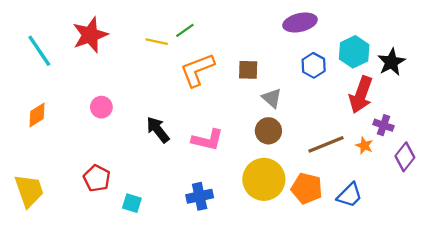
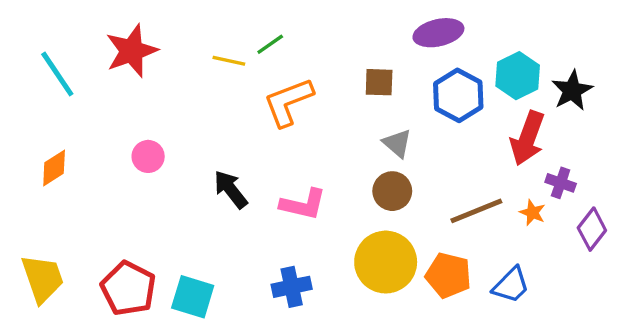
blue hexagon: (314, 65) -> (458, 95), size x1.4
brown square: (248, 70) -> (379, 82), moved
red pentagon: (97, 178) -> (128, 288), moved, size x1.4
cyan square: (132, 203) -> (193, 297), size x1.5

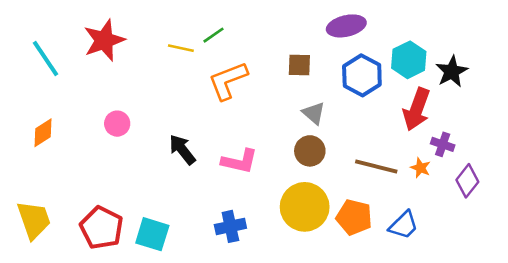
brown line: (476, 211) -> (376, 167), turned 36

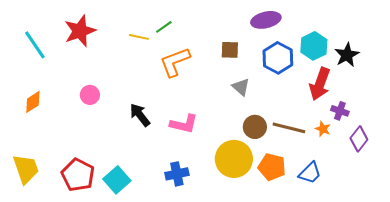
brown circle: (310, 151) -> (255, 127), moved
cyan square: (152, 234) -> (117, 180), turned 32

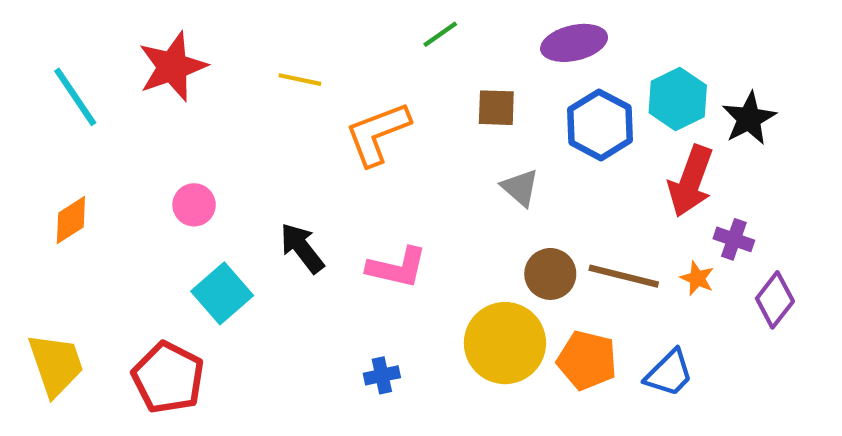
green line: (164, 27) -> (440, 34), moved
blue cross: (177, 174) -> (382, 375), size x0.7
cyan square: (117, 180) -> (222, 293), moved

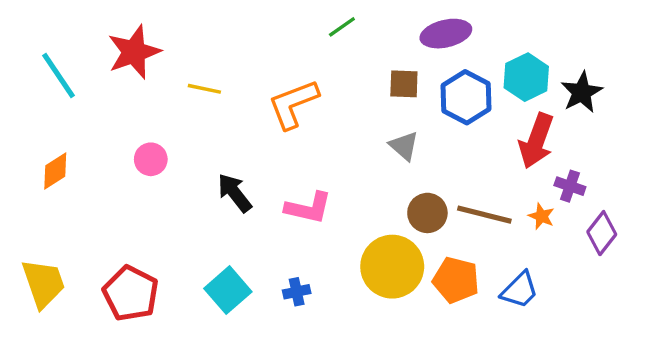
yellow line: (300, 80) -> (204, 89), moved
brown square: (496, 108) -> (404, 84), moved
cyan square: (222, 293) -> (228, 290), moved

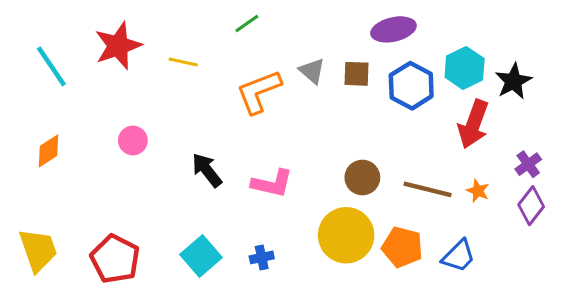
green line: (342, 27) -> (247, 24), moved
yellow line: (204, 89) -> (183, 62), moved
gray triangle: (404, 146) -> (312, 71), moved
purple cross: (570, 186) -> (528, 164), moved, turned 35
brown circle: (427, 213) -> (362, 178), moved

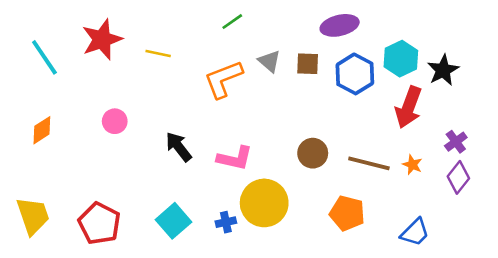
green line: (247, 24) -> (232, 22), moved
yellow circle: (346, 235) -> (264, 203), moved
blue trapezoid: (459, 256) -> (415, 232), moved

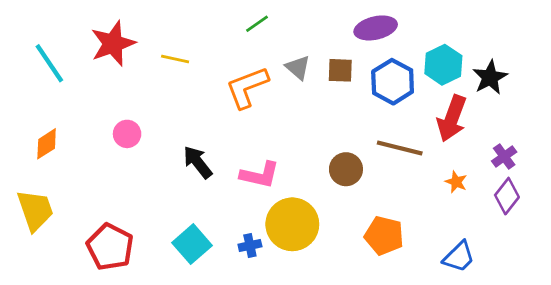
brown line: (369, 163) -> (400, 148), moved
yellow trapezoid: (33, 216) -> (35, 210), moved

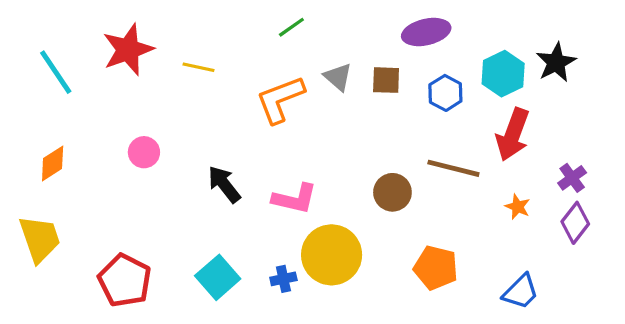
black star: (490, 77) -> (556, 62), moved
blue hexagon: (393, 82) -> (445, 93), size x0.7

